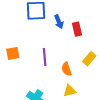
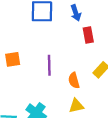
blue arrow: (59, 22) -> (76, 13), moved

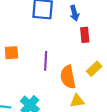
orange semicircle: (74, 80) -> (68, 77), size x1.5
yellow triangle: (76, 106) -> (77, 101), moved

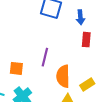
orange square: (11, 53) -> (16, 68), moved
yellow rectangle: (94, 69) -> (87, 85), moved

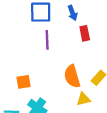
purple line: (45, 57) -> (47, 40), moved

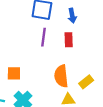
red rectangle: (85, 33) -> (69, 40), moved

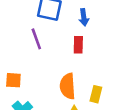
purple line: (43, 37) -> (36, 39), moved, turned -30
yellow rectangle: (86, 82) -> (96, 94), turned -40

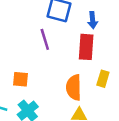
red rectangle: (78, 45) -> (86, 47), size x1.5
yellow rectangle: (96, 94) -> (103, 79), moved

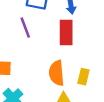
yellow rectangle: (103, 79) -> (83, 77), moved

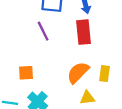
orange semicircle: (57, 73) -> (78, 73), turned 55

